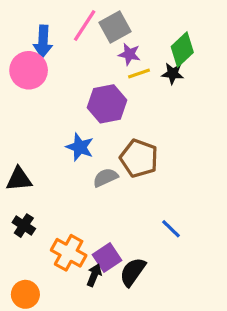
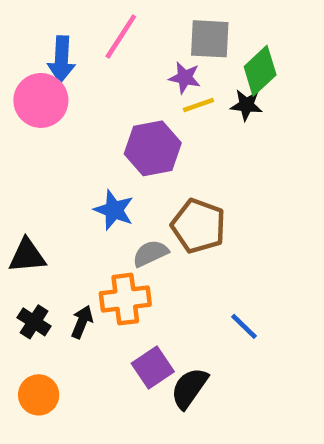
gray square: (115, 27) -> (210, 39), moved, turned 32
orange cross: (69, 253) -> (125, 299), moved, turned -36
black arrow: (94, 275) -> (82, 322), moved
orange circle: (25, 294) -> (39, 395), moved

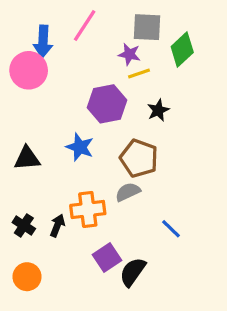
black star: (246, 105) -> (158, 110), moved, turned -30
gray semicircle: (150, 253) -> (128, 192), moved
black triangle: (27, 256) -> (27, 158), moved

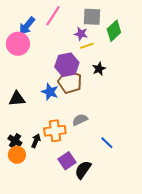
blue arrow: (43, 42) -> (27, 26), turned 36
brown pentagon: (139, 158) -> (70, 82), moved
orange circle: (27, 277) -> (17, 155), moved

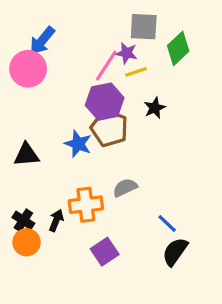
pink line: (53, 16) -> (106, 66), moved
black semicircle: (83, 170) -> (175, 252), moved

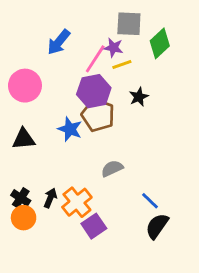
blue arrow: (42, 41) -> (59, 42), moved
pink circle: (28, 69) -> (25, 86), moved
orange cross: (86, 205) -> (77, 202), moved, turned -32

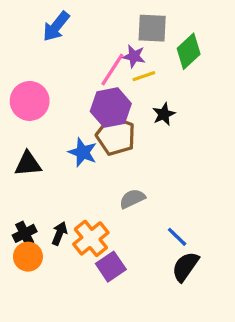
blue arrow: (59, 42) -> (56, 26), moved
black cross: (21, 198) -> (25, 233), turned 30

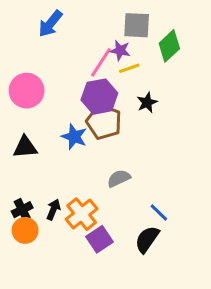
black semicircle: (185, 267) -> (147, 239), moved

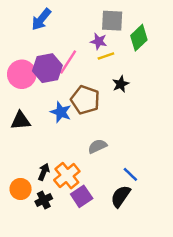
pink line: (101, 62) -> (68, 62), moved
purple hexagon: (99, 97) -> (47, 68), moved
black cross: (22, 210) -> (44, 200), moved

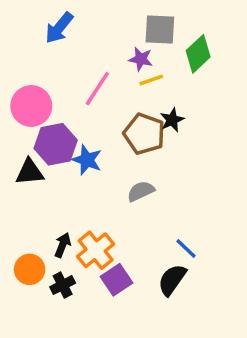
purple hexagon: (47, 68) -> (56, 144), moved
brown pentagon: (85, 100) -> (144, 134), moved
gray semicircle: (97, 146) -> (141, 191), moved

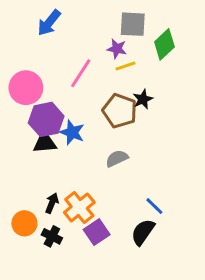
black triangle: (30, 172) -> (45, 143), moved
black cross: (63, 285) -> (52, 236), turned -36

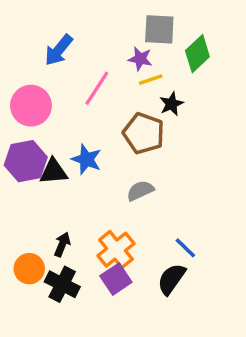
blue arrow: (49, 23) -> (59, 50), moved
black star: (143, 99) -> (171, 104), moved
purple hexagon: (46, 119) -> (26, 161), moved
orange cross: (79, 207) -> (116, 250), moved
black cross: (52, 236) -> (62, 284), size x1.4

